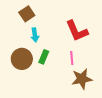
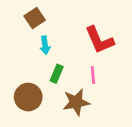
brown circle: (22, 59) -> (28, 97), moved
brown star: (82, 79) -> (76, 102), moved

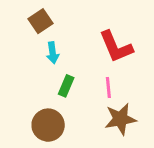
brown circle: (28, 97) -> (48, 125), moved
brown star: (76, 102) -> (120, 119), moved

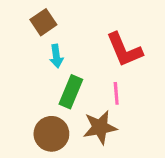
green rectangle: (66, 86) -> (71, 92), size x1.4
brown star: (120, 119) -> (100, 127), moved

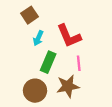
red L-shape: (124, 50) -> (69, 36), moved
cyan arrow: (56, 56) -> (38, 38), turned 32

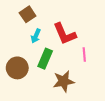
pink line: (79, 63) -> (84, 55), moved
brown circle: (35, 91) -> (17, 68), moved

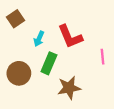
brown square: (28, 14) -> (16, 19), moved
pink line: (84, 55) -> (102, 57), moved

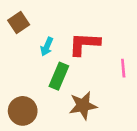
red L-shape: (70, 37) -> (84, 44), turned 116
brown circle: (19, 73) -> (23, 111), moved

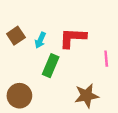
brown square: (19, 22) -> (16, 36), moved
brown star: (83, 106) -> (87, 96), moved

